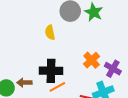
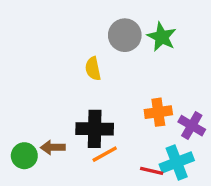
orange cross: (92, 60) -> (158, 112), turned 35

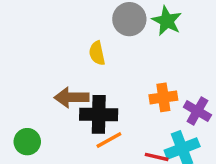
brown arrow: (53, 147) -> (71, 97), moved, size x1.4

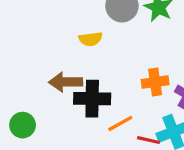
yellow semicircle: (97, 53) -> (90, 39), turned -85
orange line: (109, 140) -> (120, 123), moved

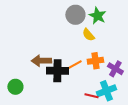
yellow semicircle: (90, 39) -> (88, 35), moved, turned 56
orange line: (120, 123) -> (74, 65), moved

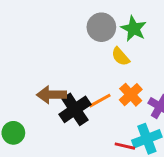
orange cross: (95, 61) -> (131, 95), turned -35
black cross: (57, 71) -> (75, 109), turned -35

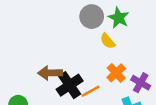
orange line: (100, 101) -> (90, 91), moved

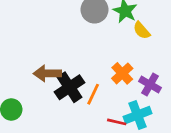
yellow semicircle: (108, 41) -> (142, 30), moved
orange line: (90, 91) -> (93, 94), turned -36

